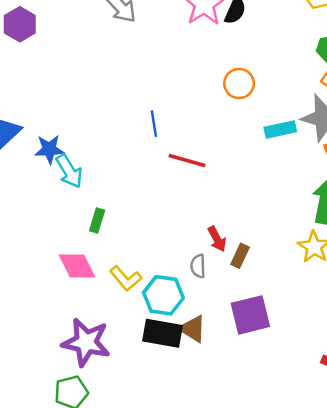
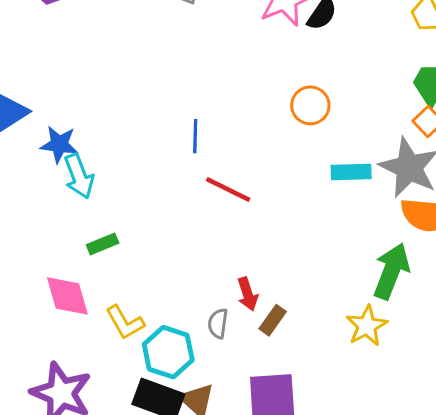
green rectangle: (97, 221) -> (103, 244), turned 40

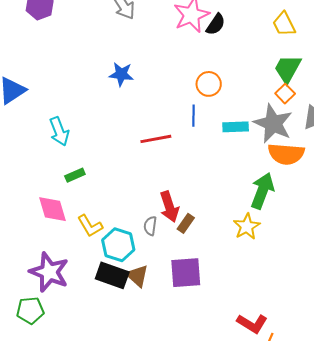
blue line: (195, 136) -> (193, 116), moved
blue star: (59, 144) -> (121, 74), moved
red line: (228, 189) -> (156, 139), turned -36
red arrow: (248, 294) -> (169, 207), size x1.4

